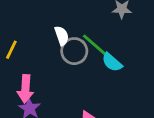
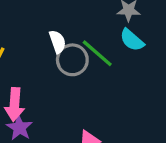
cyan semicircle: (112, 62) -> (132, 40), moved

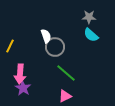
green line: (97, 53) -> (66, 73), moved

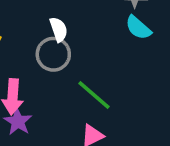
gray circle: (55, 47) -> (53, 54), moved

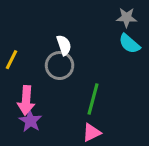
green line: (94, 95) -> (93, 99), turned 64

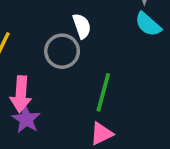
white semicircle: (64, 45) -> (82, 26), moved

